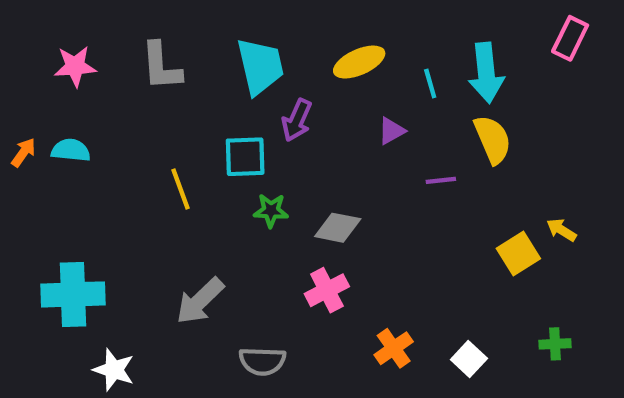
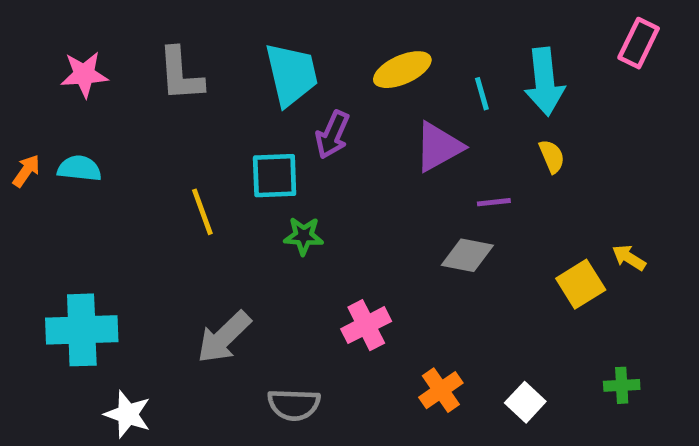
purple triangle: (391, 131) -> (438, 147), size x1.6
yellow semicircle: (493, 139) -> (552, 156), size x0.6
gray diamond: (338, 228) -> (467, 255), moved

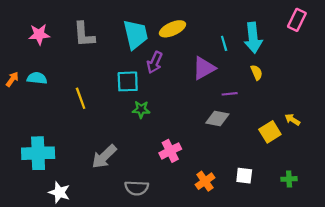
yellow ellipse: (402, 70) -> (172, 29), moved
yellow line: (202, 212) -> (81, 98), moved
white square: (525, 402) -> (244, 176), moved, turned -36

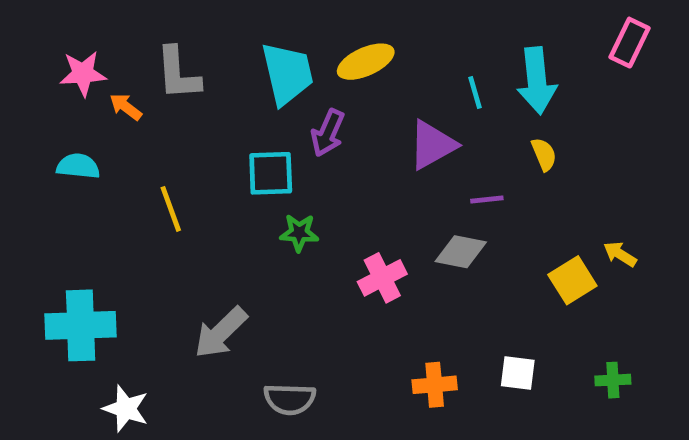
orange arrow: (12, 79) -> (126, 107), moved, turned -88
pink cross: (170, 151) -> (382, 278), moved
orange cross: (205, 181) -> (435, 385), turned 30

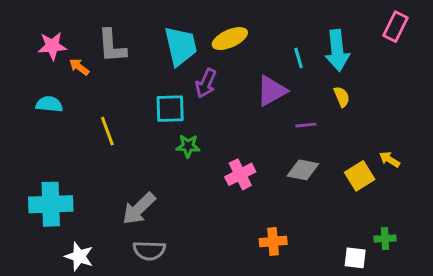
gray diamond: (461, 252) -> (303, 170), moved
white square: (518, 373) -> (355, 258), moved
gray semicircle: (290, 399) -> (149, 250), moved

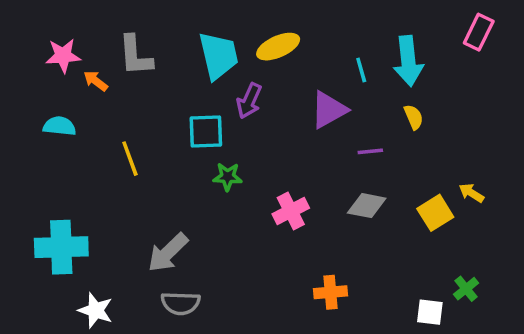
green cross: (385, 239) -> (466, 289), turned -36

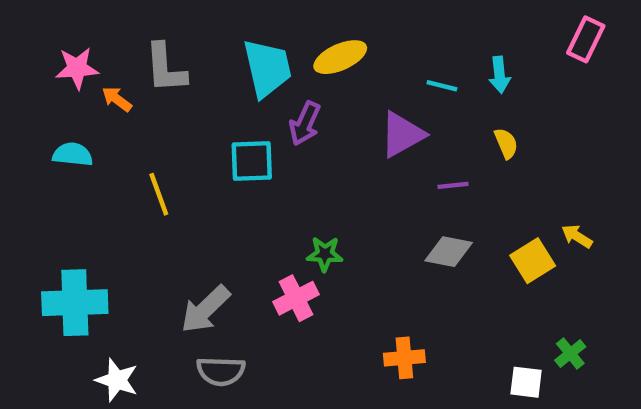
cyan arrow: (408, 61) -> (499, 75), size x0.6
cyan line: (361, 70) -> (442, 86), turned -60
green star: (228, 177) -> (325, 254), moved
pink cross: (291, 211) -> (296, 298), moved

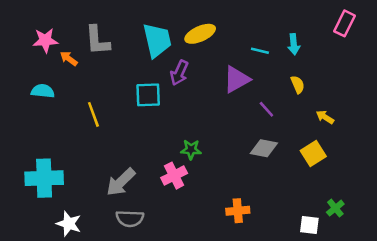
purple line: (453, 185) -> (266, 109), turned 54
yellow arrow: (577, 236) -> (325, 117), moved

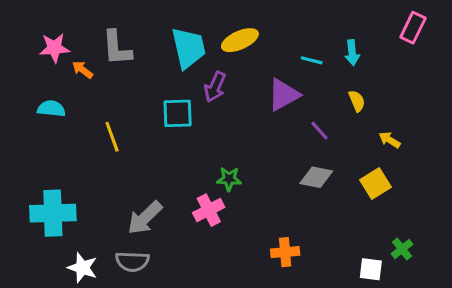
gray semicircle: (130, 219) -> (132, 261), moved

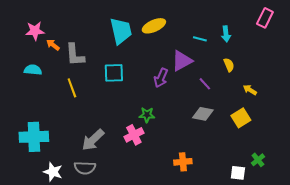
gray L-shape: (117, 48) -> (75, 55), moved
purple arrow: (215, 87) -> (161, 78), moved

